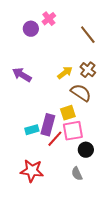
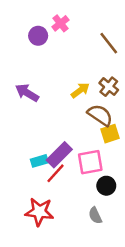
yellow square: (68, 113) -> (110, 134), moved
purple rectangle: (48, 125) -> (59, 155), turned 30
red line: (55, 139) -> (55, 173), moved

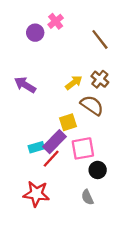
yellow square: (110, 134) -> (68, 122), moved

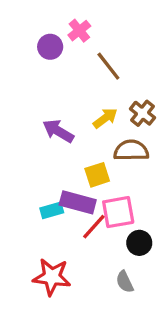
brown line: (100, 39) -> (108, 66), moved
purple arrow: (25, 85) -> (58, 131), moved
brown semicircle: (92, 105) -> (131, 150), turned -35
purple rectangle: (54, 142) -> (78, 202), turned 60
red line: (51, 159) -> (94, 227), moved

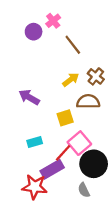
purple arrow: (58, 131) -> (29, 97), moved
purple rectangle: (78, 202) -> (52, 169), moved, turned -45
pink square: (118, 212) -> (79, 143), turned -30
black circle: (139, 243) -> (94, 164), size x1.6

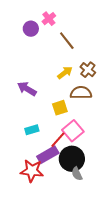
black circle: (94, 164) -> (72, 159), moved

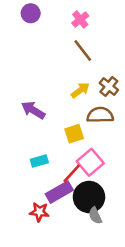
pink cross: (49, 19) -> (80, 19), moved
purple circle: (31, 29) -> (31, 13), moved
red star: (32, 171) -> (39, 212), size x0.7

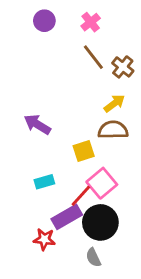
purple circle: (31, 13) -> (44, 21), moved
brown cross: (109, 87) -> (123, 67), moved
yellow arrow: (80, 90) -> (114, 103), moved
gray semicircle: (95, 216) -> (93, 257), moved

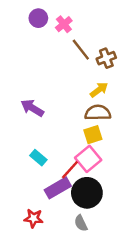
pink cross: (91, 22) -> (64, 24), moved
brown cross: (123, 67) -> (106, 58), turned 30
yellow square: (84, 151) -> (93, 135), moved
cyan rectangle: (44, 182) -> (38, 158), turned 56
red star: (44, 239) -> (34, 218), moved

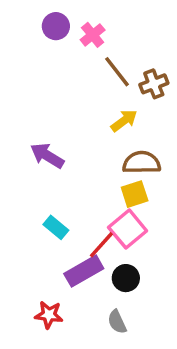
yellow arrow: (99, 90) -> (124, 121), moved
black circle: (87, 193) -> (126, 278), size x0.6

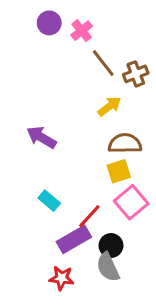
pink square: (128, 229) -> (131, 202), moved
red star: (49, 315) -> (62, 278), moved
gray semicircle: (117, 322) -> (108, 267), moved, size x1.4

